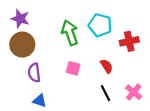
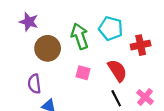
brown circle: (22, 45) -> (48, 48), moved
red semicircle: (107, 66) -> (117, 70), size x1.5
purple semicircle: (34, 73) -> (34, 84), moved

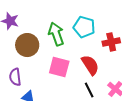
pink square: (83, 73) -> (59, 67), size x1.5

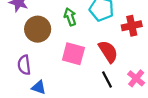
green arrow: (56, 34) -> (70, 17), size x0.7

